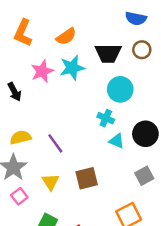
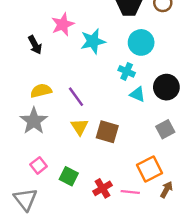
cyan star: (72, 68) -> (93, 41), moved
brown square: (87, 178) -> (107, 132), turned 30
yellow triangle: (51, 182) -> (80, 127), moved
pink square: (19, 196) -> (39, 165), moved

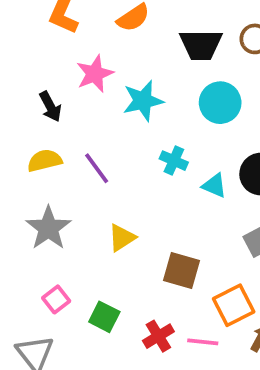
cyan cross: (127, 71) -> (174, 161), moved
yellow semicircle: (41, 91) -> (45, 161), moved
purple line: (76, 97) -> (97, 168), moved
yellow triangle: (80, 127) -> (122, 238), turned 30
brown square: (107, 132) -> (182, 271), moved

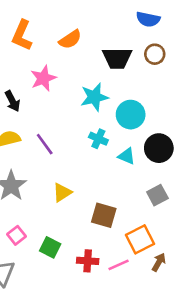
cyan star: (143, 101) -> (94, 97), moved
cyan circle: (220, 103) -> (131, 115), moved
red cross: (158, 336) -> (88, 261), turned 35
pink line: (203, 342) -> (119, 265), turned -30

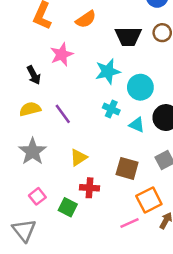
brown square: (104, 215) -> (127, 168), moved
red cross: (88, 261) -> (89, 188), moved

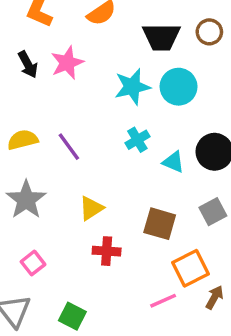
black arrow: (34, 75) -> (28, 64), moved
cyan circle: (140, 87) -> (179, 87), moved
cyan cross: (111, 109) -> (137, 140), turned 35
green square: (68, 207) -> (72, 316), moved

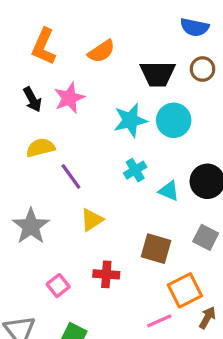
yellow semicircle: (23, 140) -> (40, 148), moved
yellow triangle: (91, 208) -> (92, 220), moved
gray square: (213, 212) -> (206, 237), turned -35
pink square: (33, 263) -> (58, 286), moved

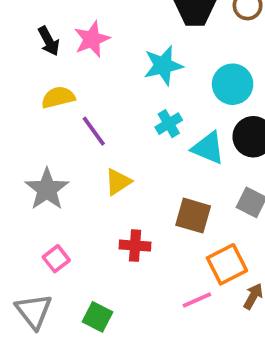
cyan circle: (174, 120) -> (233, 84), moved
cyan triangle: (169, 191) -> (208, 148), size x1.4
pink square: (58, 286) -> (56, 259), moved

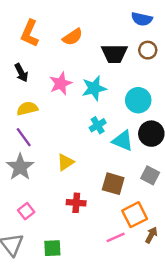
pink star: (92, 39) -> (61, 83), moved
purple line: (94, 131) -> (24, 137), moved
green square: (97, 317) -> (52, 248), turned -30

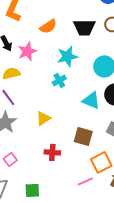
orange semicircle: (73, 37) -> (48, 26), moved
pink star: (61, 83) -> (27, 51), moved
cyan cross: (98, 125) -> (59, 80), moved

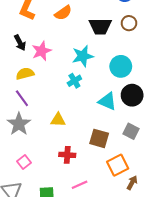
orange semicircle: (48, 26) -> (63, 13), moved
yellow triangle: (43, 118) -> (58, 120), turned 35
pink line: (85, 181) -> (80, 185), moved

